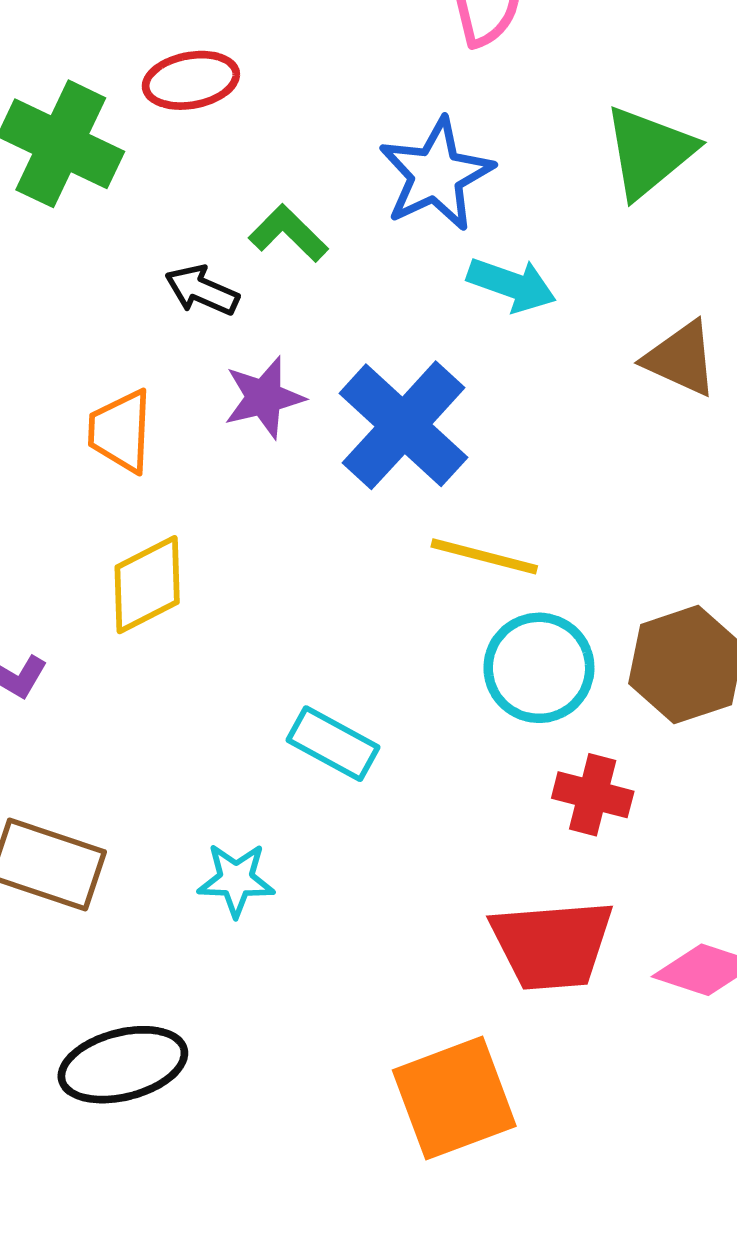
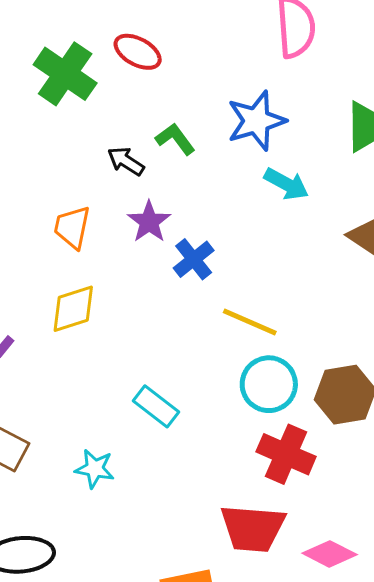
red ellipse: (191, 80) -> (138, 52), turned 30
purple star: (264, 397) -> (149, 222), turned -30
blue cross: (404, 425) -> (194, 259), moved, size x0.6
red cross: (593, 795) -> (286, 454), size x1.4

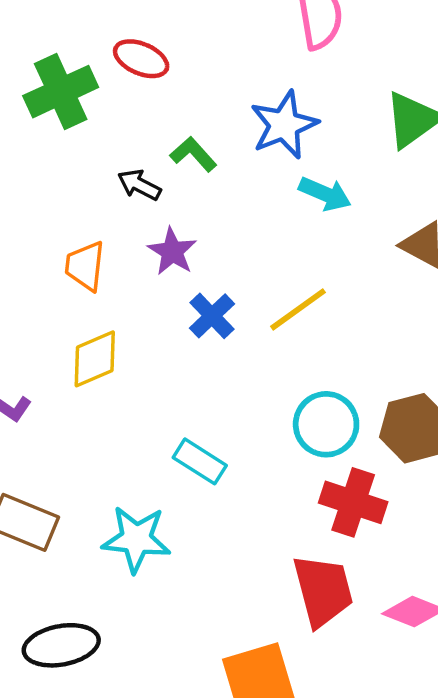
green cross: (65, 74) -> (61, 92), turned 36
blue cross: (194, 259) -> (212, 316), moved
yellow line: (250, 322) -> (298, 309), moved, turned -54
cyan star: (95, 469) -> (136, 539), size x1.5
red trapezoid: (253, 528) -> (323, 590), turned -104

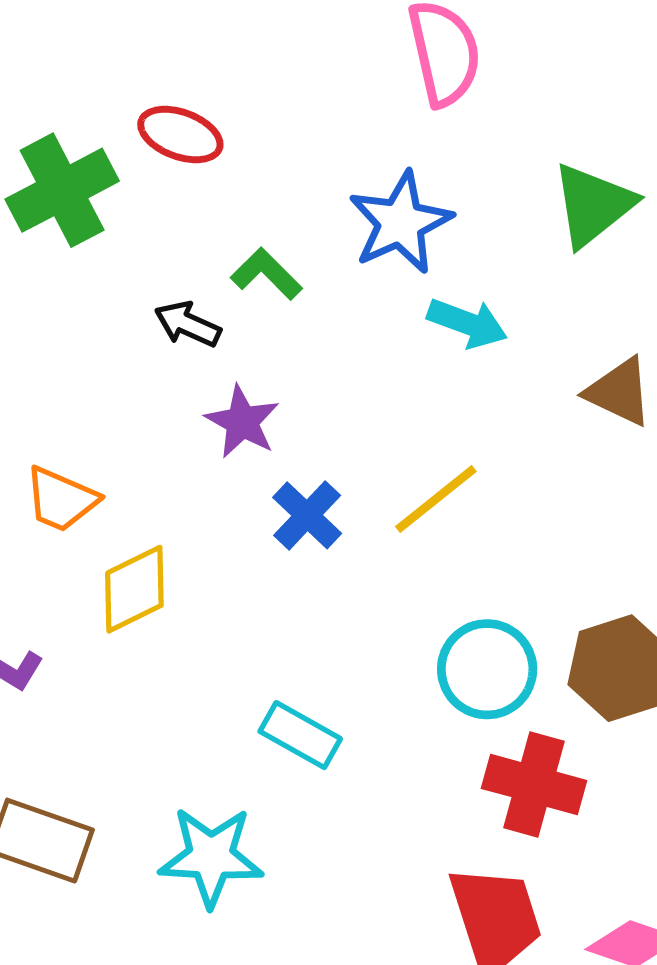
orange trapezoid: (85, 266) -> (61, 499), moved, turned -70

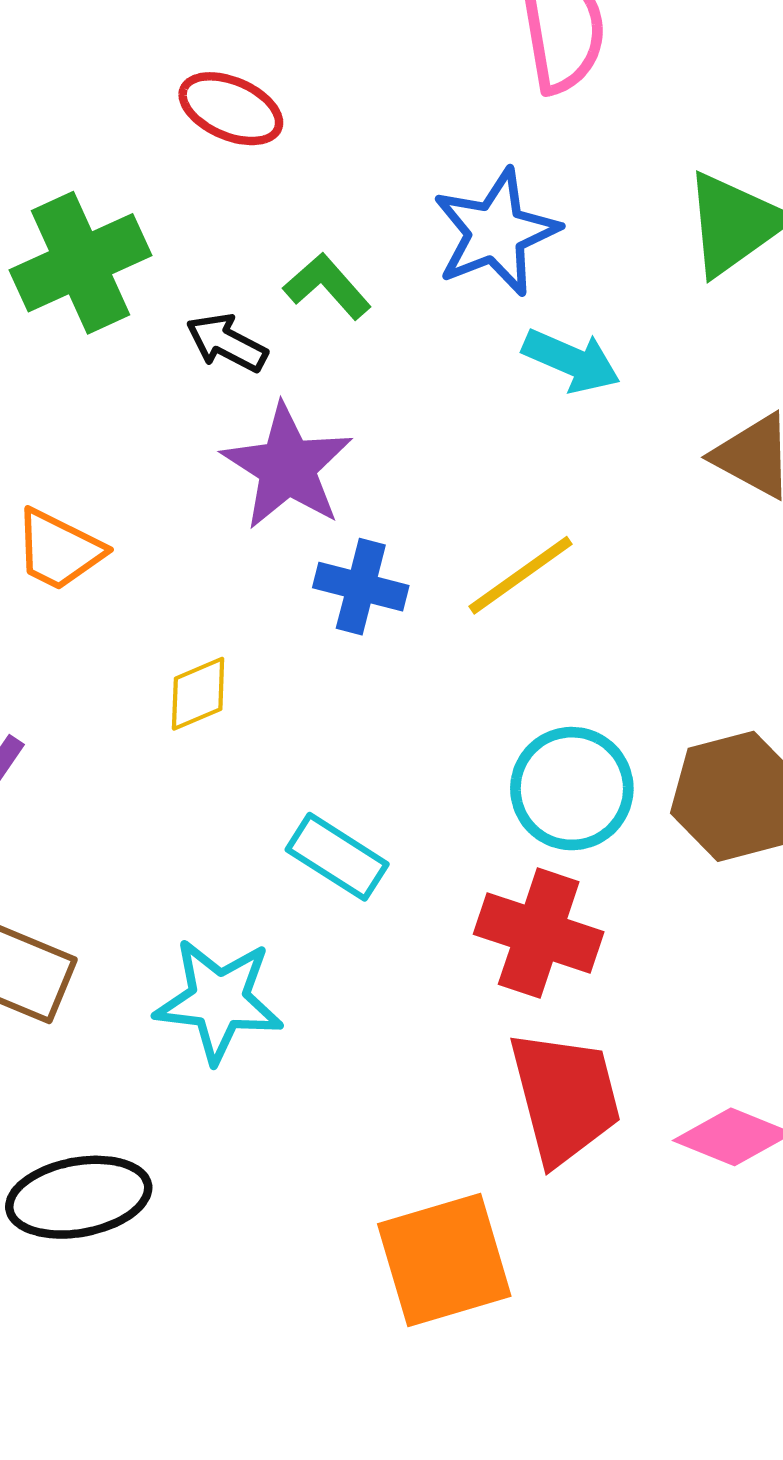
green cross: (62, 190) -> (81, 263), moved
purple star: (242, 422) -> (287, 467), size x1.4
blue cross: (307, 515) -> (361, 587), turned -32
yellow diamond: (134, 589) -> (198, 694), moved, size x0.7
red cross: (534, 784) -> (539, 933), moved

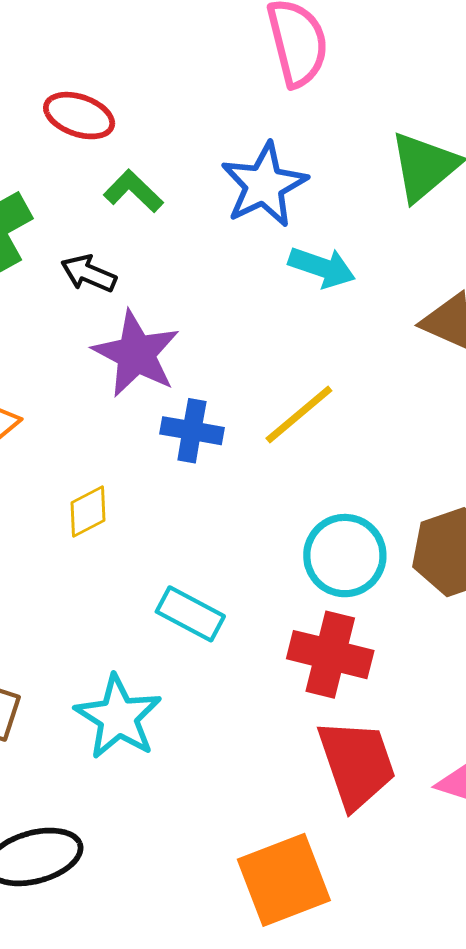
green L-shape: (327, 286) -> (133, 191), moved
cyan star: (219, 1000) -> (118, 717), turned 30

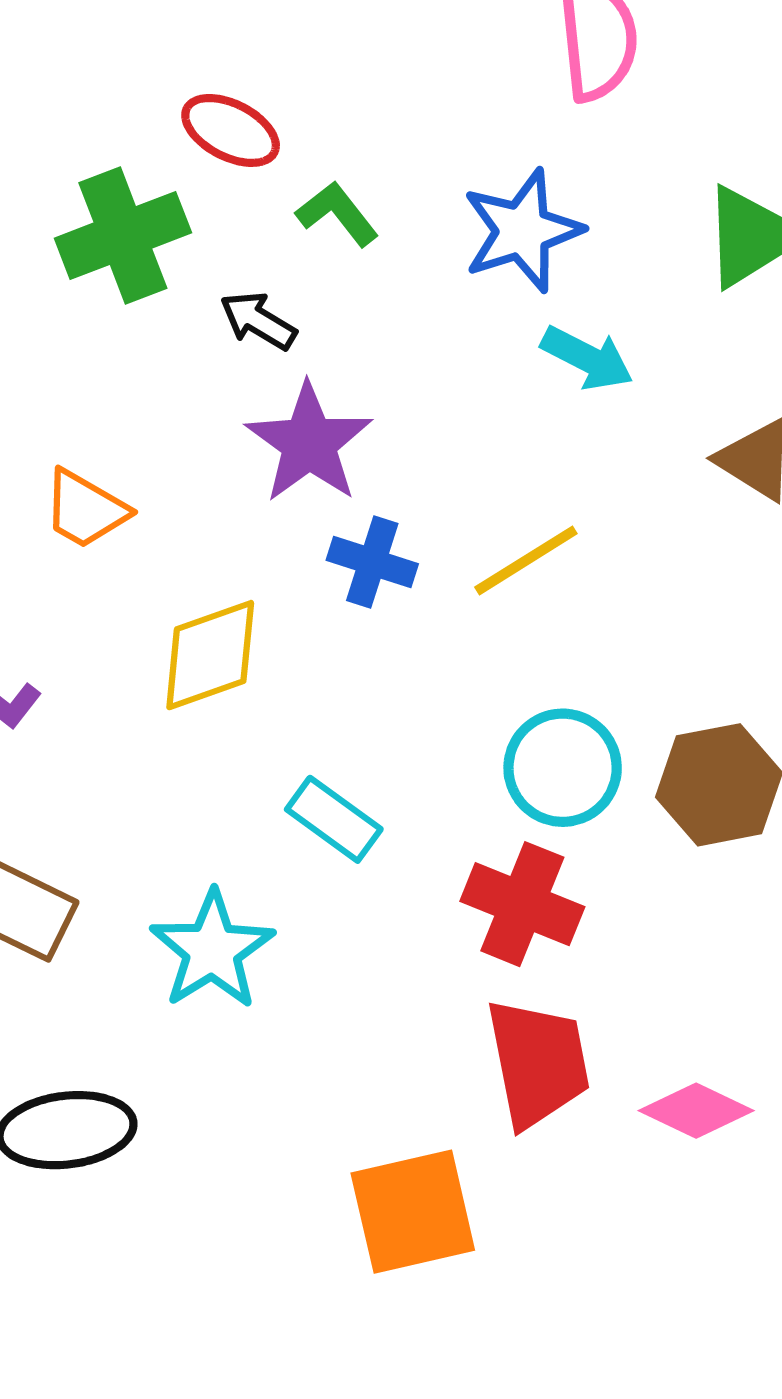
red ellipse: (79, 116) -> (231, 130), moved
yellow diamond: (88, 511) -> (210, 655), size x1.6

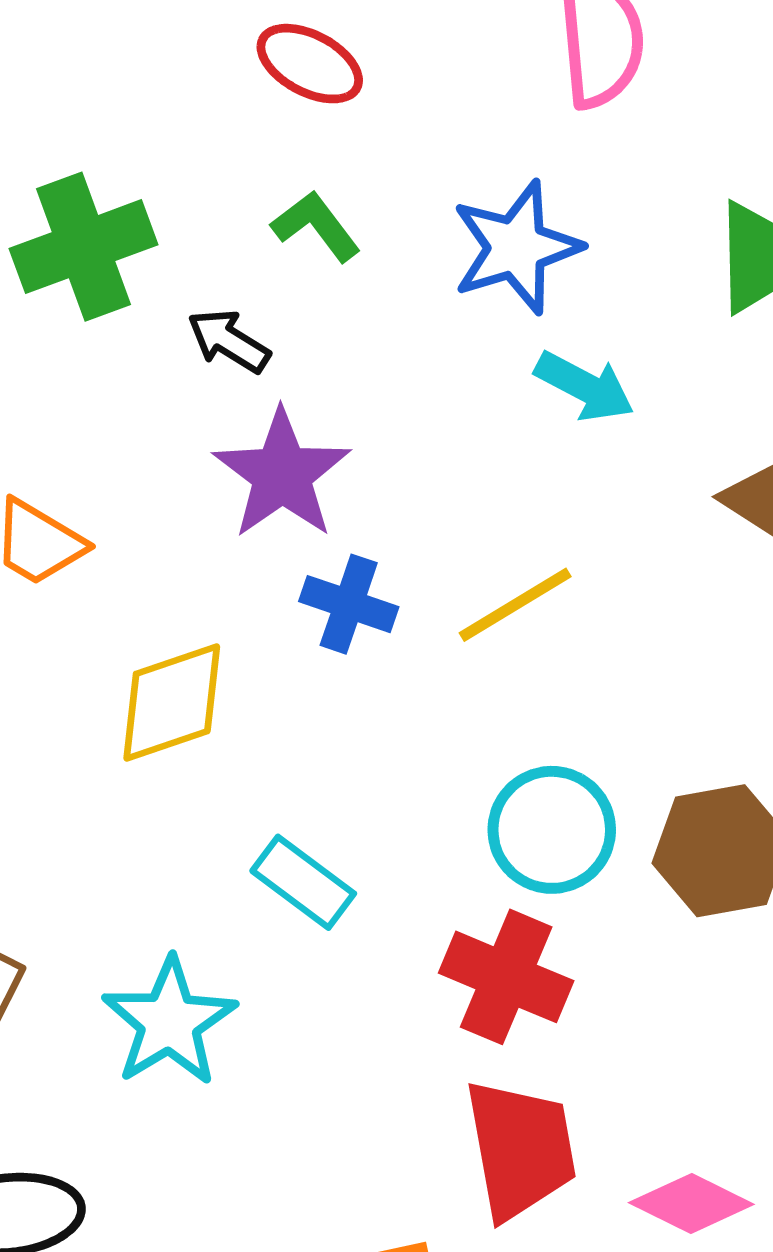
red ellipse: (231, 130) -> (310, 64), moved

